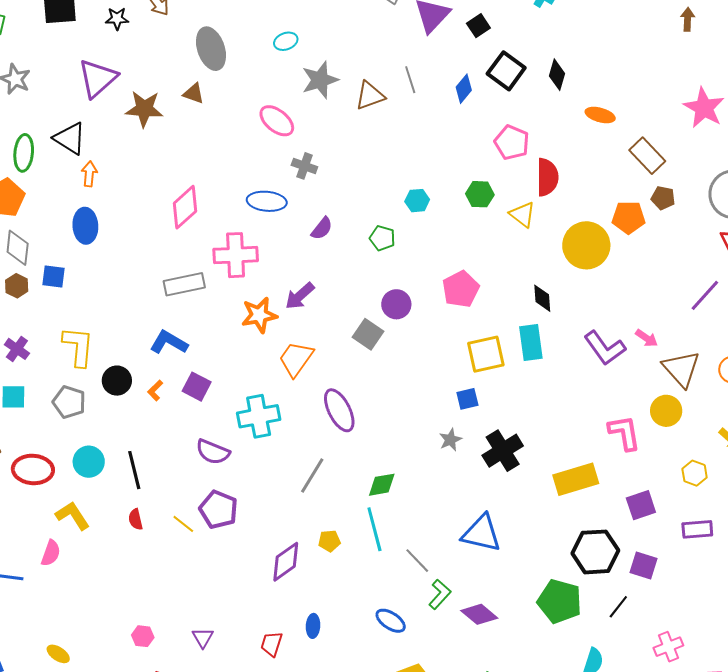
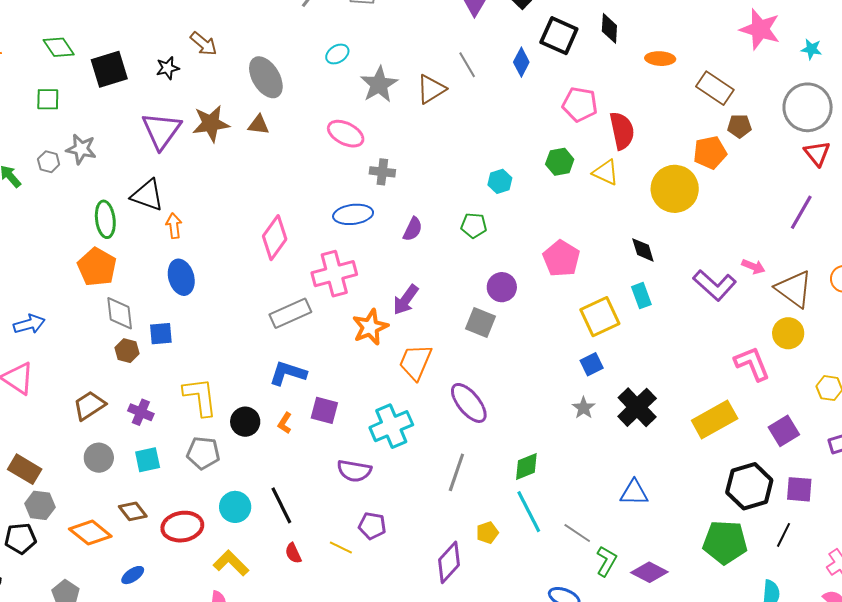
brown star: (144, 109) -> (211, 124), moved
cyan rectangle: (531, 342) -> (641, 296), size x0.7
purple pentagon: (218, 510) -> (372, 526), size x0.7
blue triangle: (481, 533) -> (634, 493), size x0.7

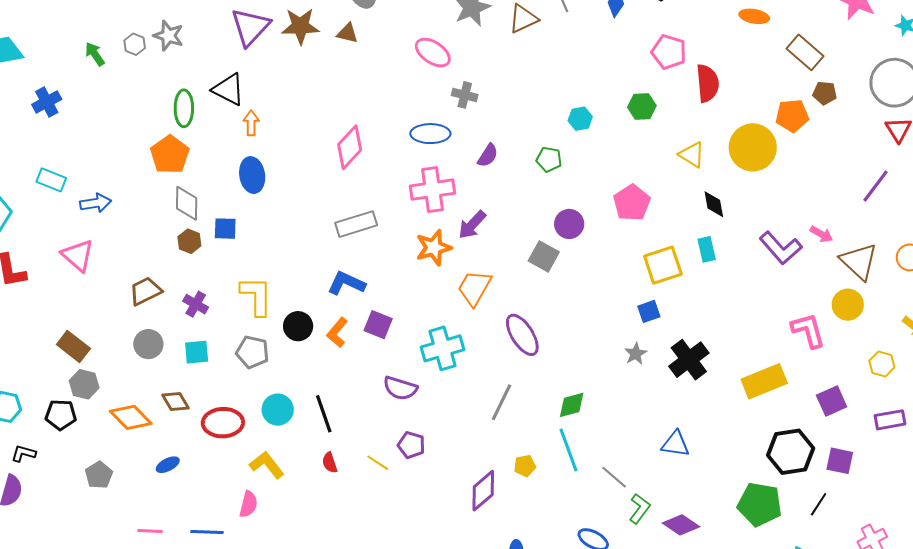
yellow triangle: (606, 172) -> (692, 155), moved
pink cross: (334, 274) -> (432, 190), moved
orange L-shape: (285, 423) -> (337, 332), size x1.4

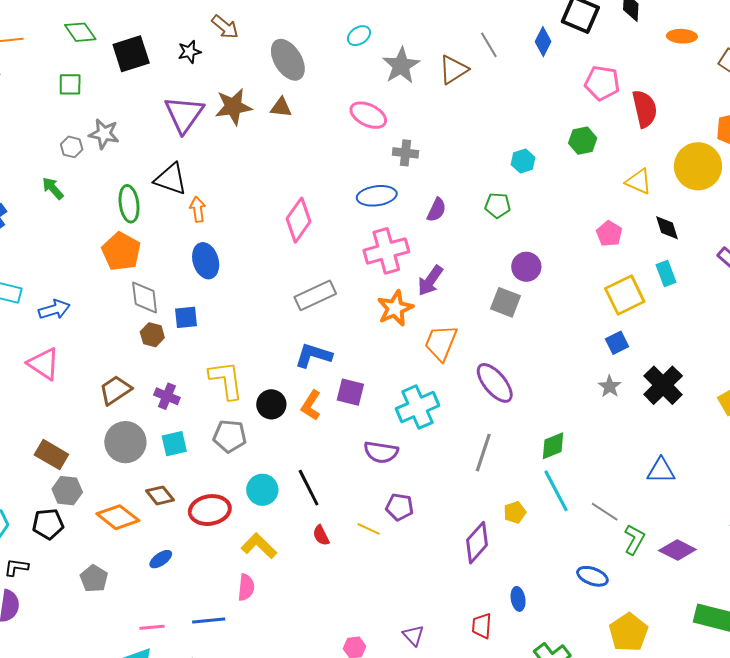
green arrow: (95, 54) -> (53, 188), moved
pink pentagon: (632, 203) -> (609, 234), moved, size x0.7
gray circle: (148, 344) -> (125, 442), size x1.4

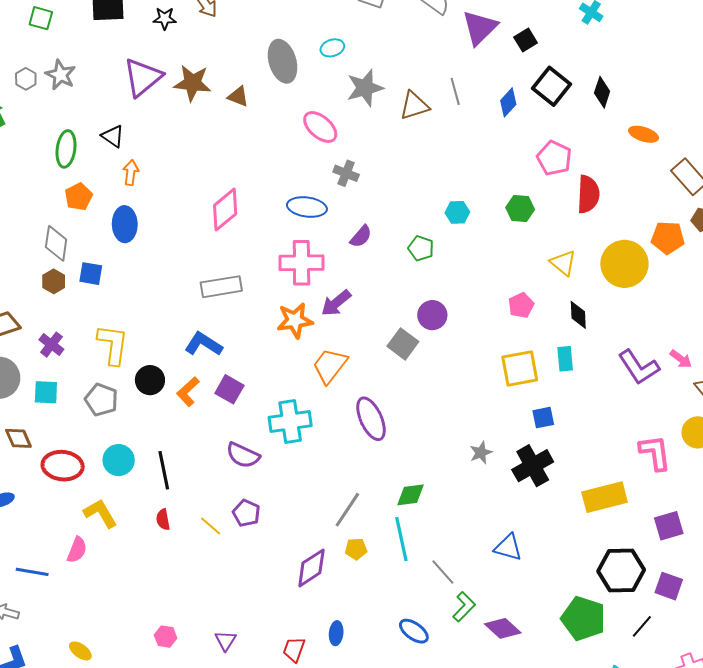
gray ellipse: (288, 60) -> (283, 61), moved
black triangle: (171, 179) -> (113, 136), size x0.7
orange pentagon: (121, 252) -> (79, 197), moved, size x0.7
blue square: (617, 343) -> (543, 418), moved
gray line: (483, 453) -> (347, 510), moved

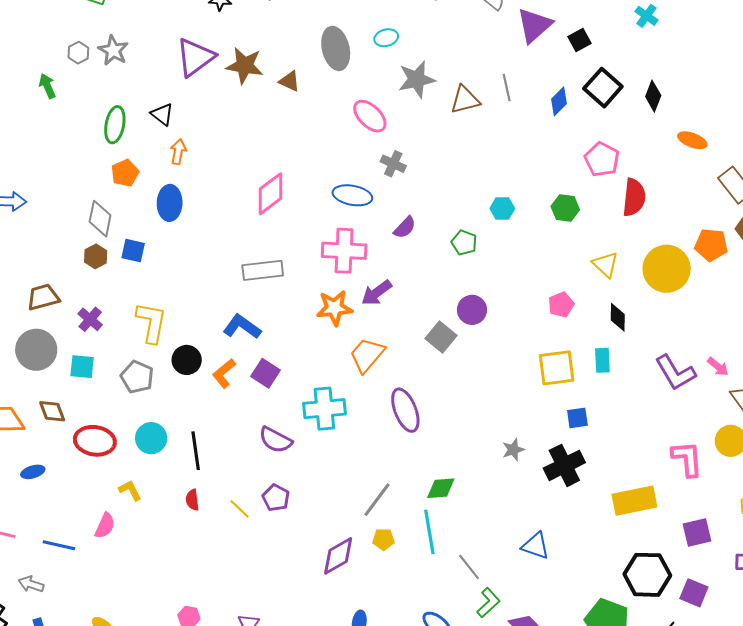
yellow L-shape: (100, 513) -> (130, 490), size x0.7

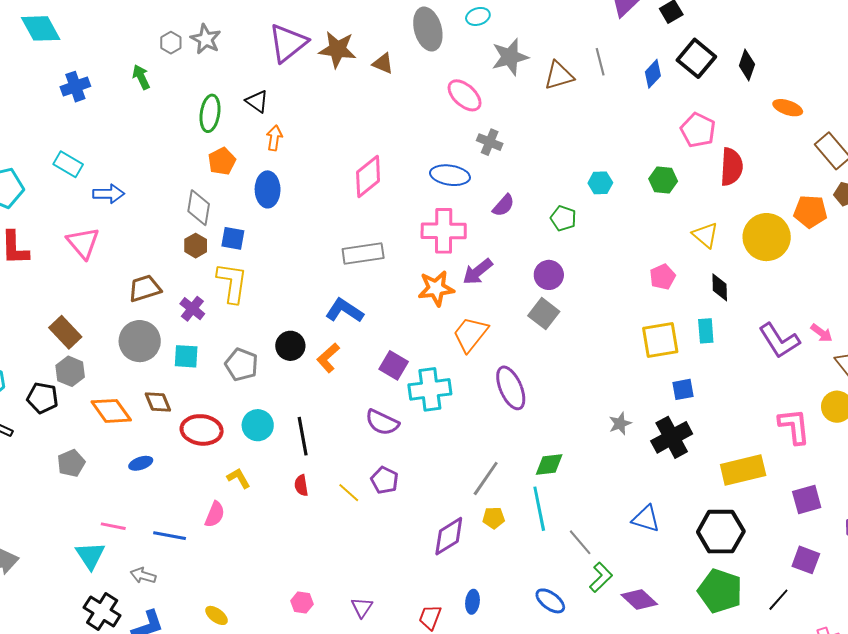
purple circle: (472, 310) -> (549, 275), moved
yellow L-shape: (151, 323) -> (232, 283), moved
purple square: (266, 373) -> (394, 365), moved
black hexagon: (647, 575) -> (721, 532), moved

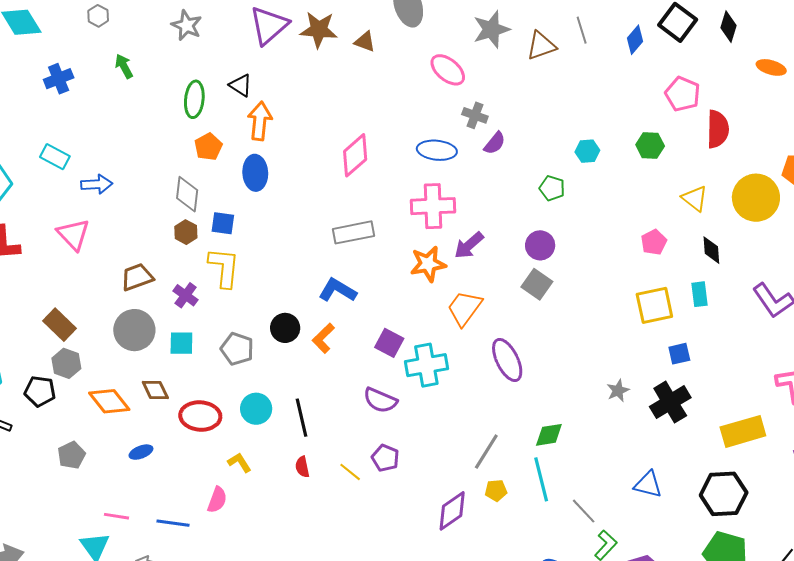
gray hexagon: (171, 43) -> (98, 16), moved
orange arrow: (274, 138) -> (260, 121), size x1.5
purple semicircle: (503, 205) -> (495, 143), moved

